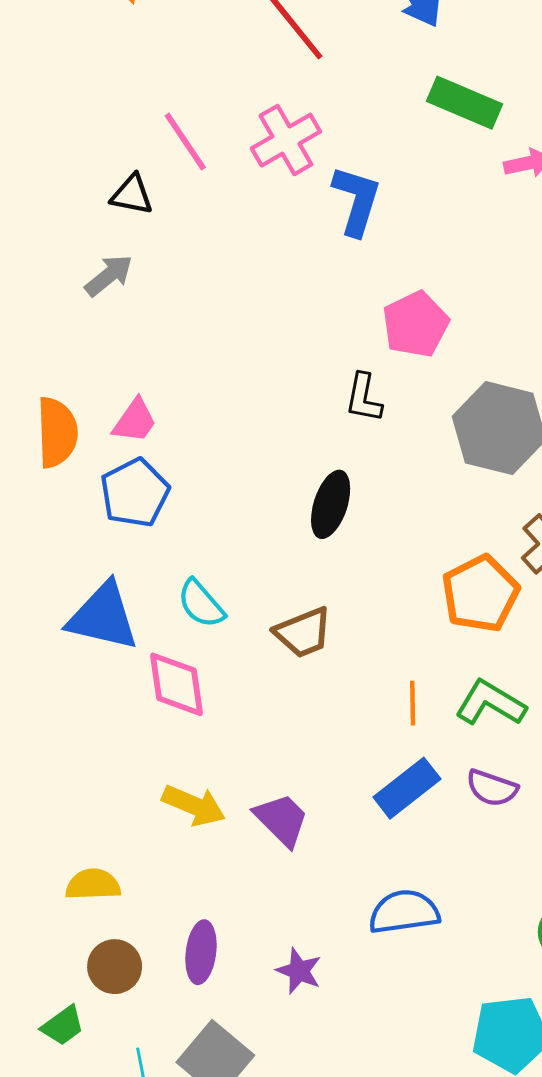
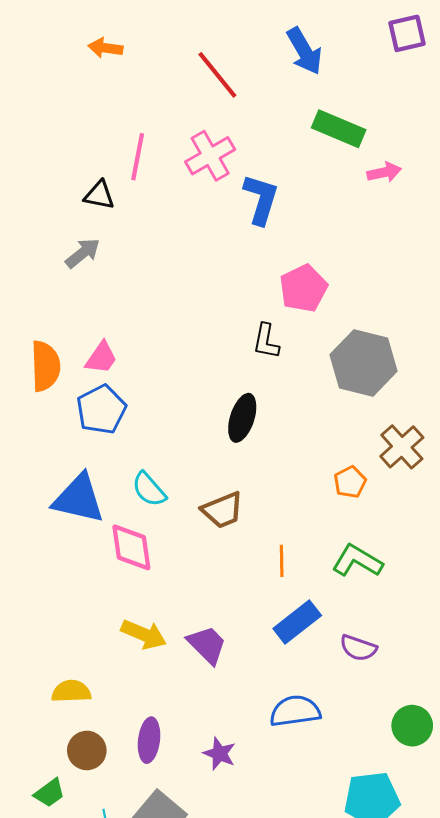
pink line: (185, 141) -> (138, 157), turned 45
orange pentagon: (480, 594) -> (350, 482), size x0.6
orange line: (413, 703) -> (282, 561), moved
purple semicircle: (492, 788) -> (358, 648), moved

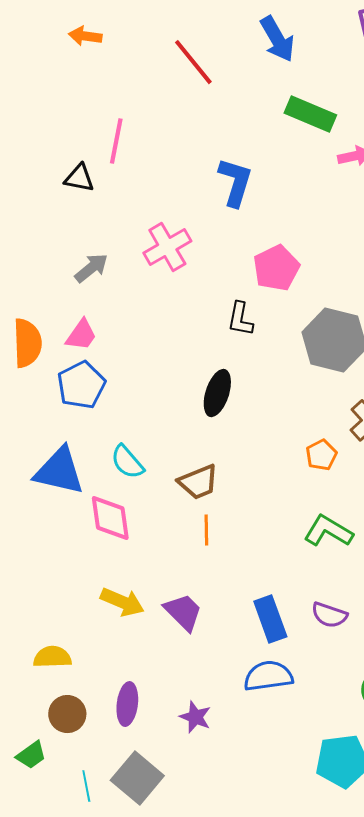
pink cross: (210, 156) -> (167, 247), moved
gray arrow: (83, 253) -> (91, 268), moved
orange line: (282, 561) -> (206, 530), moved
blue rectangle: (297, 622) -> (270, 619), moved, turned -72

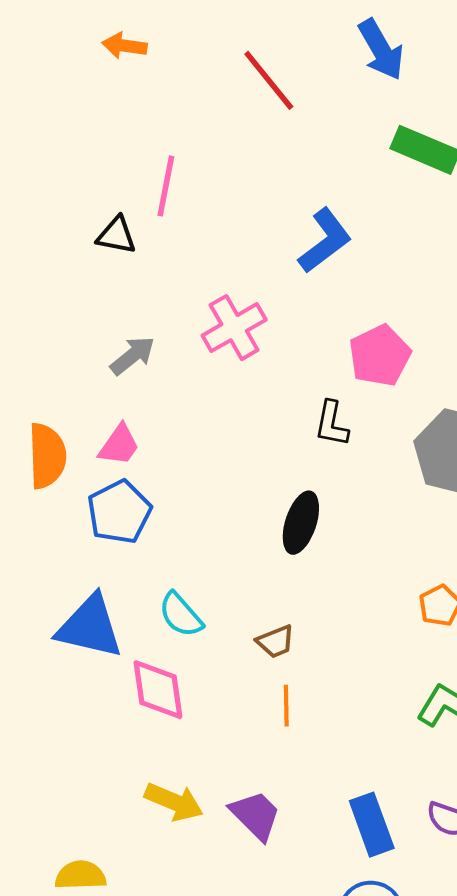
blue L-shape: (235, 182) -> (325, 241), turned 36
brown trapezoid: (198, 482) -> (276, 642), size x0.7

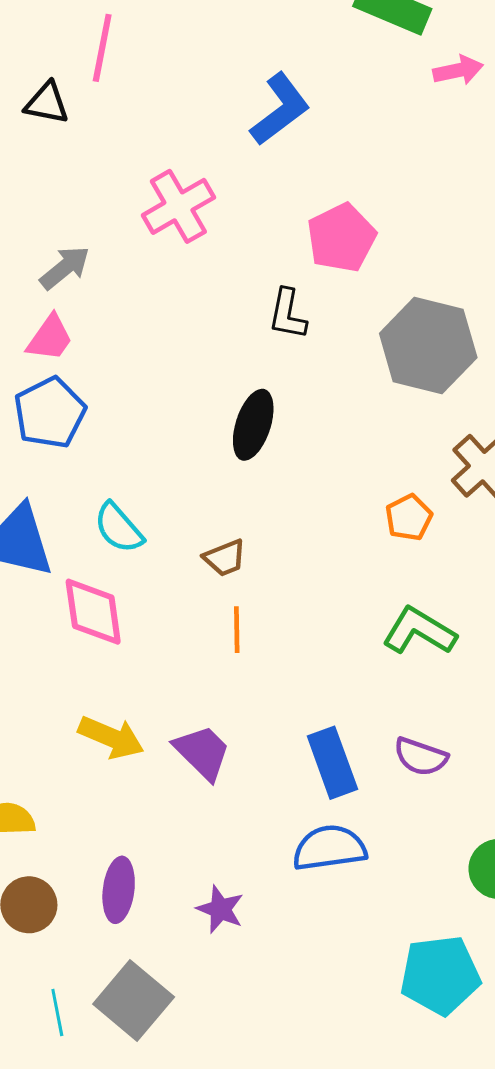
gray arrow: (133, 356) -> (65, 268), moved

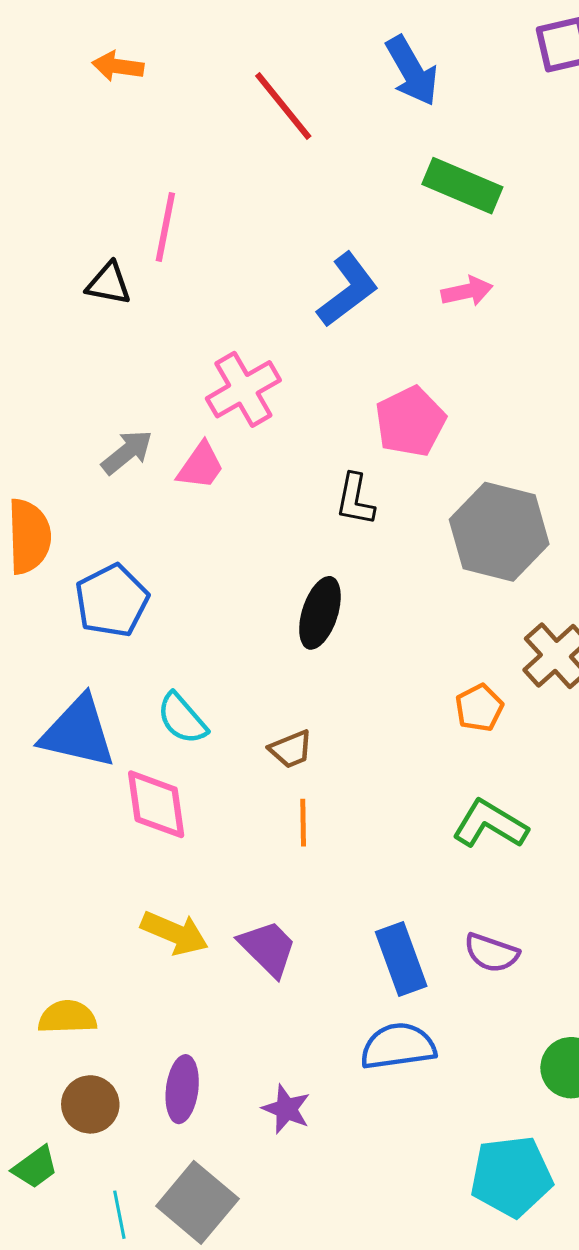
pink arrow: (458, 70) -> (467, 291), moved
pink trapezoid: (50, 338) -> (201, 466), moved

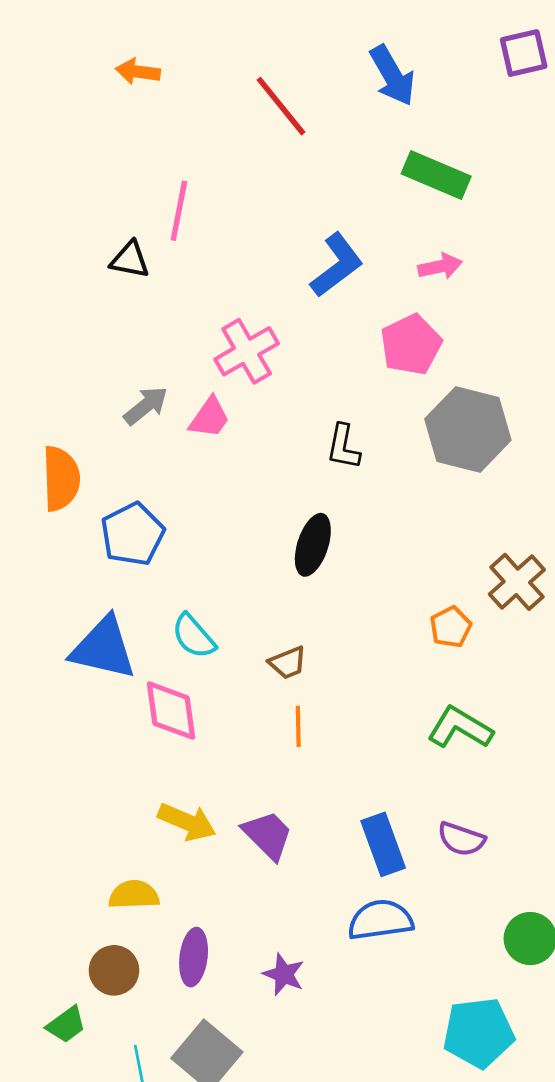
pink pentagon: (410, 421) -> (411, 345), moved
gray hexagon: (499, 532) -> (468, 429), moved
yellow semicircle: (67, 1017) -> (134, 895), moved

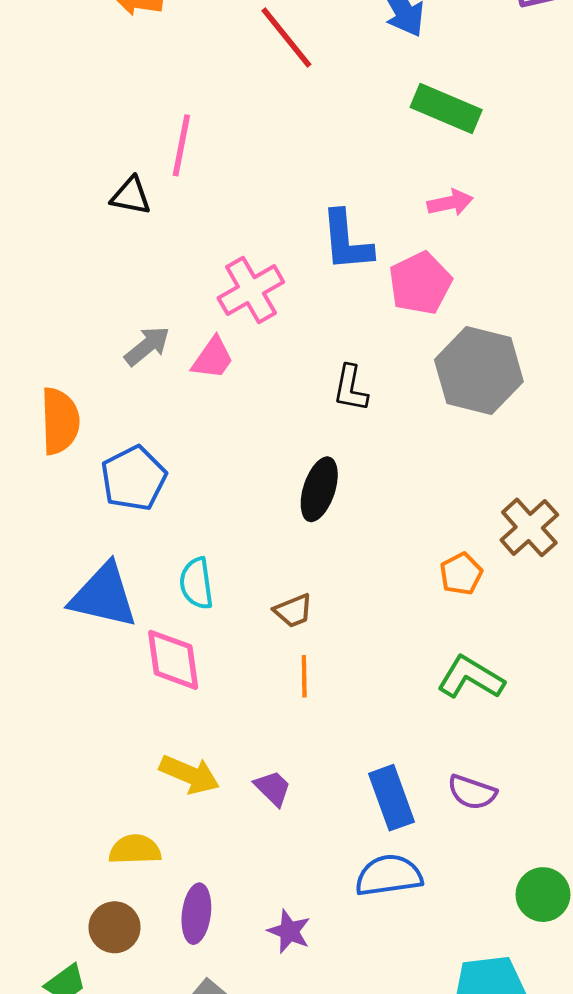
blue L-shape: (337, 265) -> (346, 241), moved, turned 122
cyan semicircle: (194, 636) -> (196, 583), turned 33
purple trapezoid: (268, 835) -> (273, 788), size x0.7

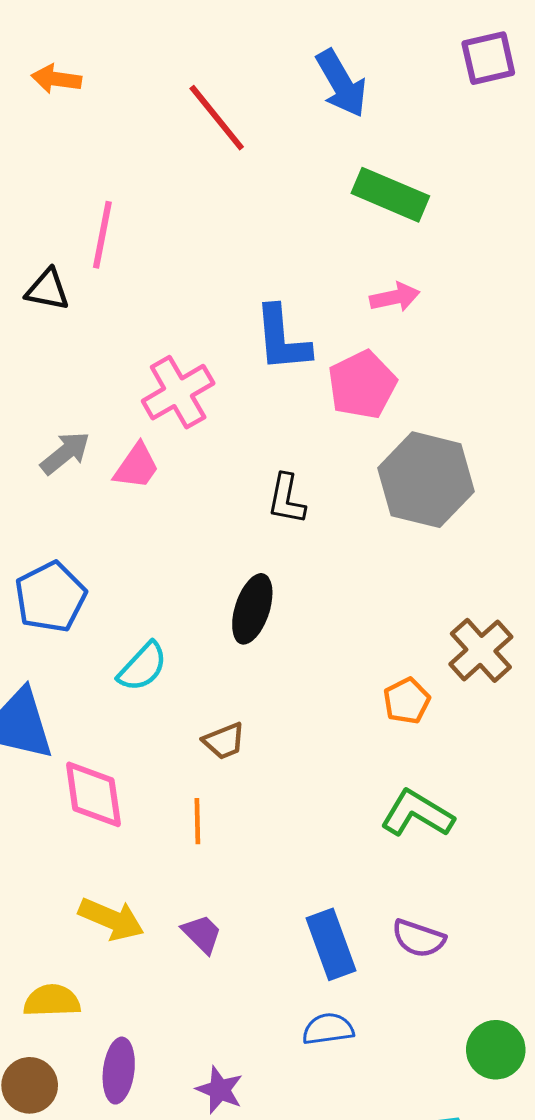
cyan semicircle: (196, 583) -> (142, 667), moved, turned -129
orange line: (304, 676) -> (197, 821), moved
blue semicircle: (389, 875) -> (328, 1029), size x0.7

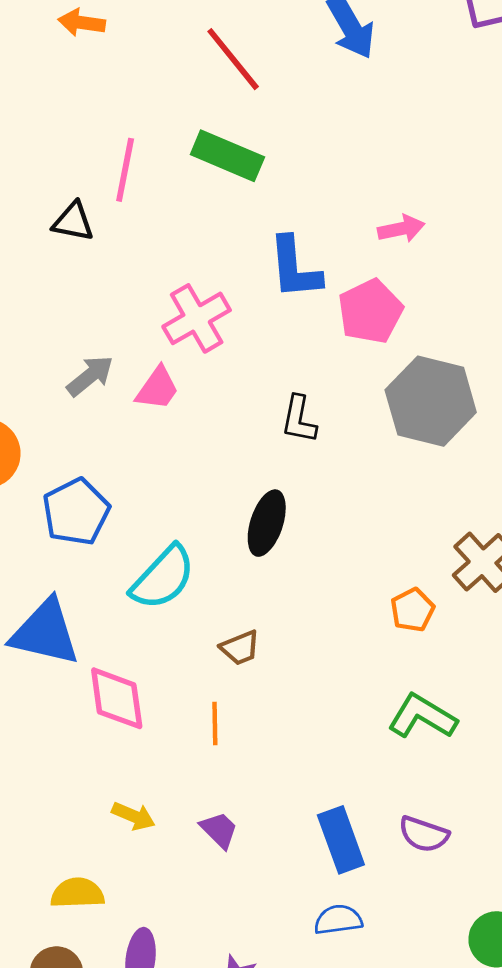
green rectangle: (390, 195) -> (227, 156), moved
cyan semicircle: (142, 667) -> (163, 578), size x1.4
yellow arrow: (111, 919) -> (134, 816), size x0.7

